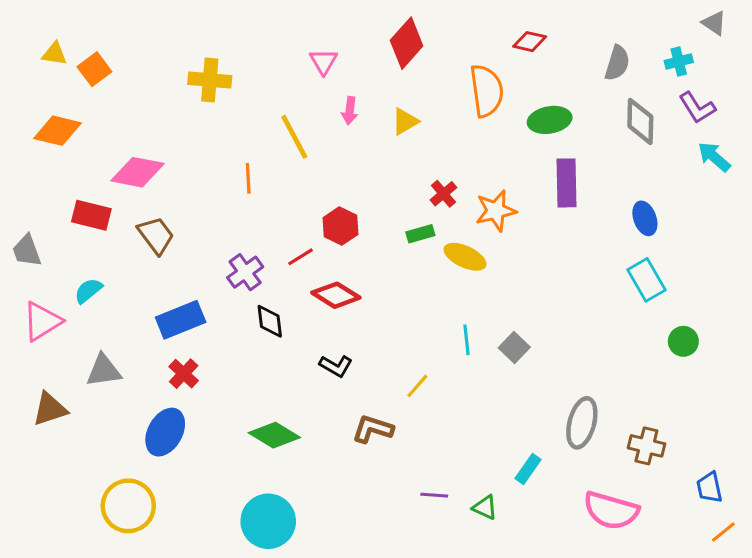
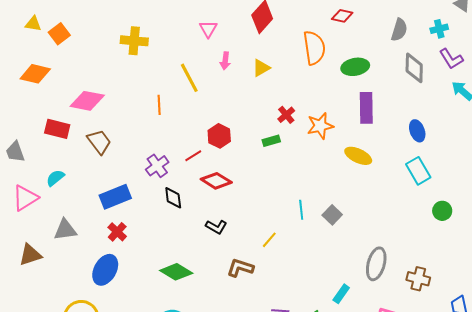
yellow ellipse: (465, 257) -> (358, 156), moved

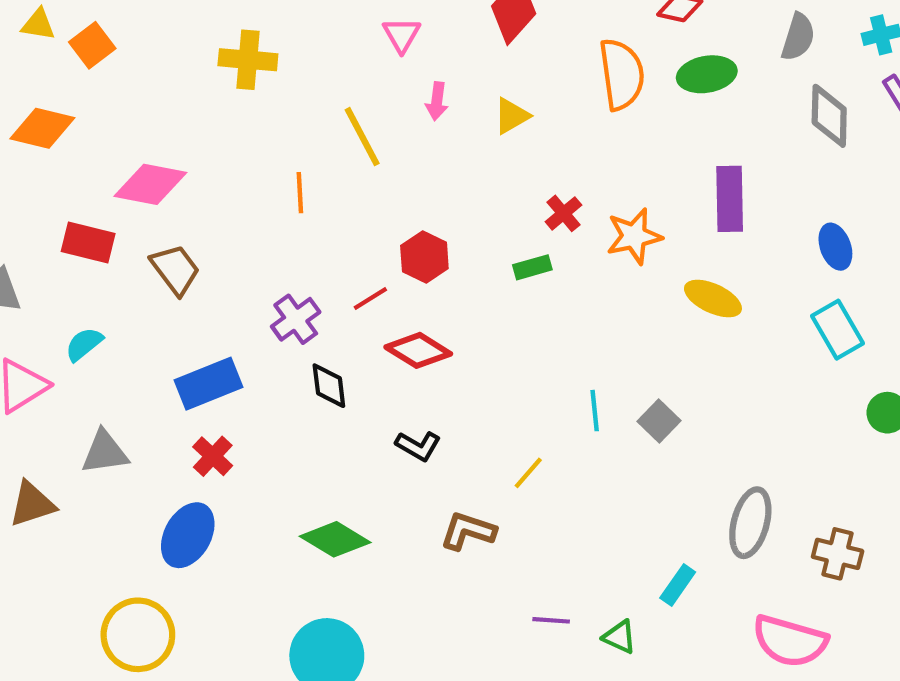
green ellipse: (355, 67) -> (707, 74), moved

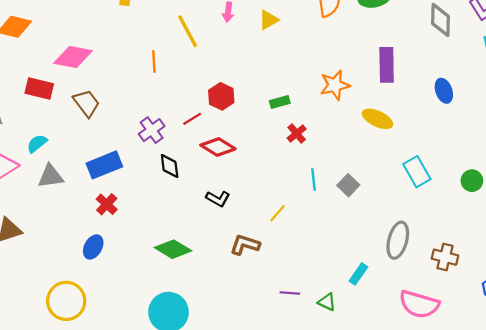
red cross: (563, 213) -> (297, 133), moved
cyan rectangle: (838, 330) -> (417, 172), moved
gray triangle: (105, 452) -> (50, 176), moved
blue ellipse: (188, 535) -> (93, 247), size x0.7

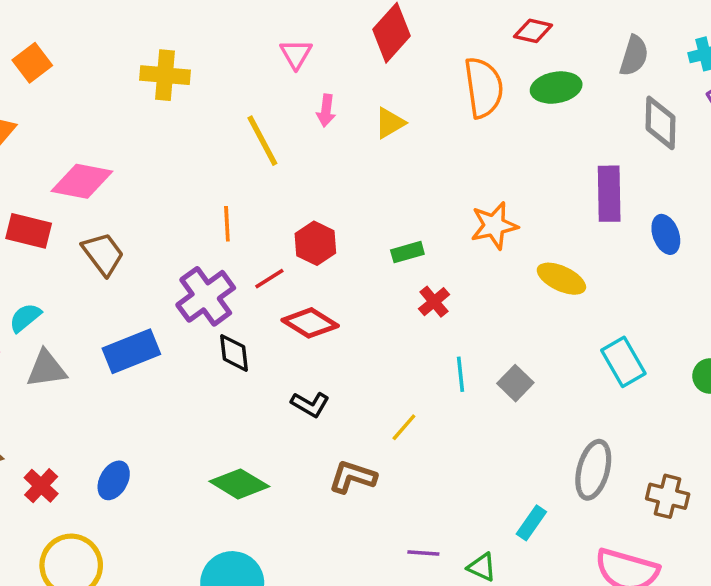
orange line: (154, 62) -> (227, 224), moved
purple rectangle: (387, 65) -> (609, 194), moved
purple cross: (152, 130) -> (206, 296), size x1.4
red cross: (107, 204) -> (41, 486), moved

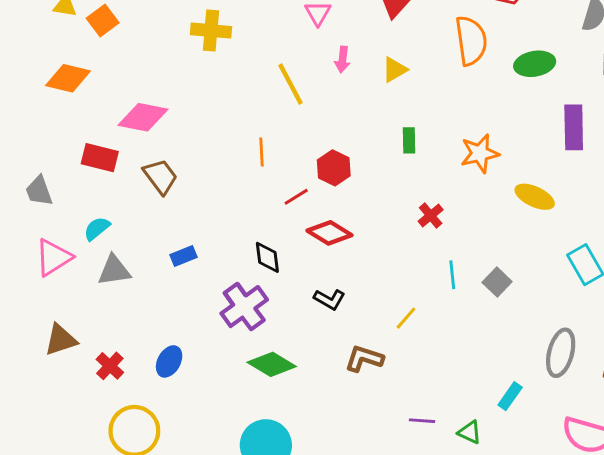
green ellipse: (556, 88) -> (535, 64), moved
green rectangle: (407, 252) -> (409, 140), moved, turned -75
purple cross: (206, 296) -> (244, 307), moved
blue rectangle: (131, 351) -> (184, 256), size x0.6

